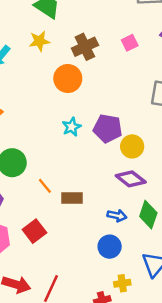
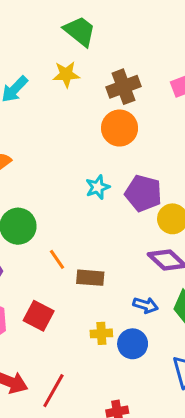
orange circle: (68, 79) -> (120, 128), moved
red square: (34, 231) -> (39, 316), turned -30
yellow cross: (122, 283) -> (101, 333), moved

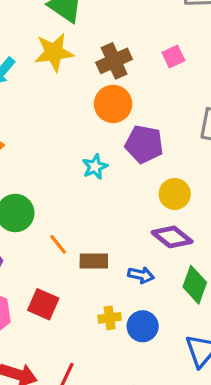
yellow star: (66, 74) -> (54, 52), size x1.4
purple pentagon: (143, 193) -> (144, 144), moved
blue arrow: (146, 305) -> (141, 275), moved

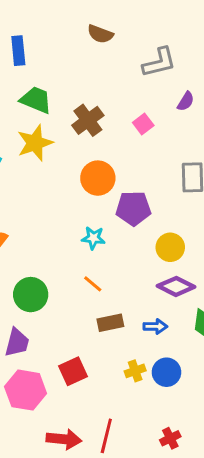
brown cross: (114, 61) -> (88, 120), moved
cyan star: (95, 167) -> (93, 238), turned -30
orange line: (58, 244) -> (93, 284), moved
red square: (43, 304) -> (73, 371), turned -36

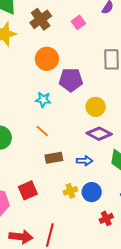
red cross: (170, 438) -> (106, 218), moved

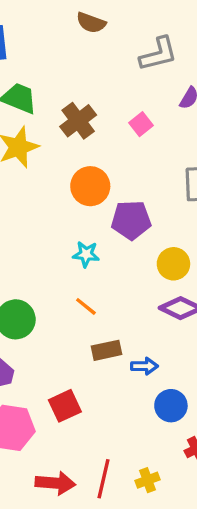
blue arrow: (85, 161) -> (144, 366), moved
yellow cross: (70, 191) -> (147, 480), moved

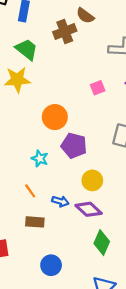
brown cross: (78, 121) -> (65, 31), moved
blue arrow: (144, 366) -> (60, 201), moved
blue circle: (171, 406) -> (51, 265), moved

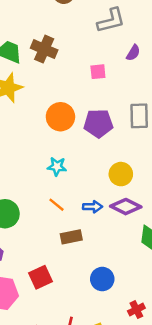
brown cross: (65, 31) -> (44, 49), moved, turned -30
pink square: (98, 88) -> (98, 72), turned 32
purple pentagon: (74, 146) -> (98, 123), moved

